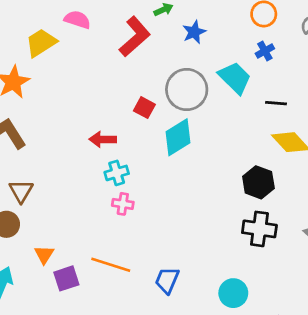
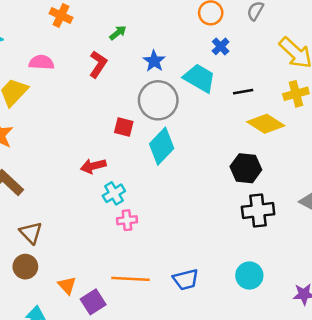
blue star: (194, 32) -> (154, 61), moved
red L-shape: (135, 37) -> (98, 64), size x0.7
blue trapezoid: (167, 280) -> (186, 280), turned -112

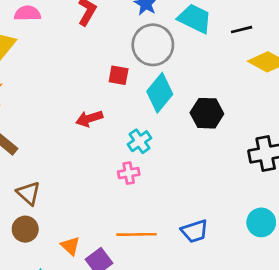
black hexagon: (246, 168) -> (207, 113), moved
cyan cross: (114, 193) -> (140, 141), moved

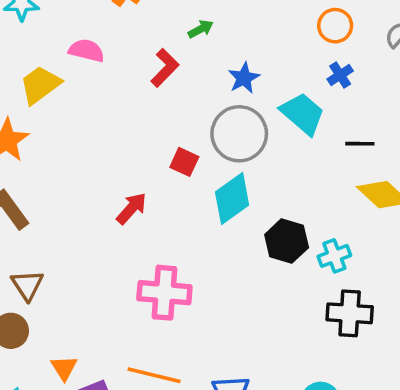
red arrow: (89, 119) -> (132, 208), turned 135
cyan cross: (140, 141) -> (334, 256), moved
pink cross: (129, 173) -> (164, 293), size x1.8

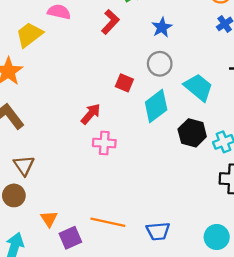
cyan trapezoid: (303, 114) -> (198, 87), moved
gray circle: (239, 134) -> (160, 64), size x0.7
pink cross: (164, 293) -> (104, 143), moved, size x0.7

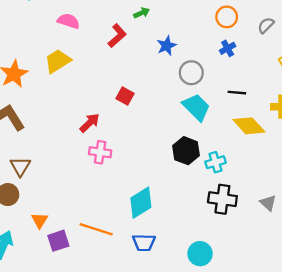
yellow trapezoid: (29, 35) -> (58, 61), moved
gray circle: (160, 64) -> (191, 73), moved
cyan diamond: (156, 106) -> (141, 203), moved

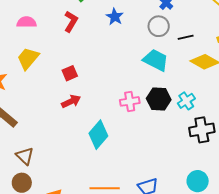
gray circle: (191, 73) -> (159, 26), moved
red square: (125, 96) -> (70, 73), moved, turned -35
red arrow: (90, 123) -> (71, 101), turned 36
pink cross: (100, 152) -> (130, 101), moved
cyan diamond: (141, 203) -> (98, 135), moved

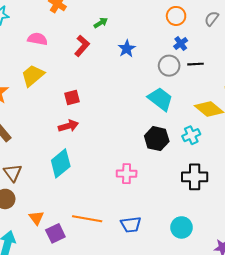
black line: (186, 37) -> (196, 64), moved
pink cross: (130, 101) -> (127, 174), moved
cyan cross: (186, 101) -> (191, 135), moved
cyan diamond: (98, 135) -> (61, 163), moved

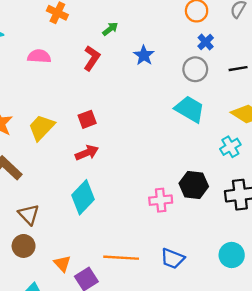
black line: (196, 64) -> (238, 69), moved
yellow trapezoid: (33, 75) -> (41, 127), moved
black hexagon: (157, 139) -> (194, 185), moved
blue trapezoid: (131, 225) -> (172, 259), turned 35

